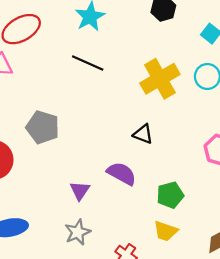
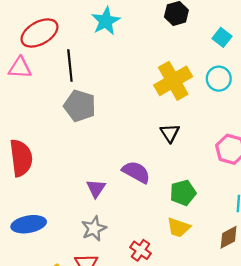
black line: (88, 63) -> (70, 66), moved, turned 60
gray pentagon: (43, 127) -> (80, 106), moved
black triangle: (143, 134) -> (170, 133), moved, turned 36

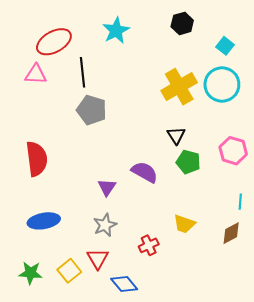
cyan circle: (219, 79) -> (222, 84), size x1.5
green pentagon: (183, 193) -> (188, 162), moved, turned 30
red cross: (141, 250) -> (149, 245), turned 30

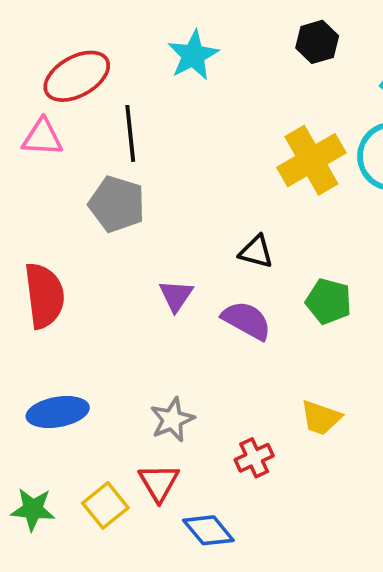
gray pentagon: (92, 110) -> (117, 204), moved
black triangle: (176, 135) -> (256, 252), moved, turned -42
purple triangle: (107, 187) -> (176, 296), moved

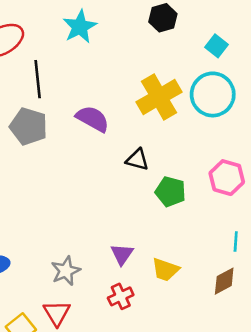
black triangle: (256, 252) -> (137, 160), moved
purple triangle: (176, 296) -> (122, 254), moved
purple semicircle: (247, 320) -> (93, 119), moved

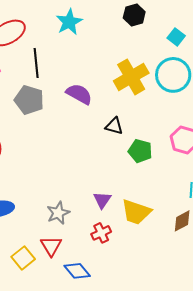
yellow trapezoid: (165, 270) -> (136, 212), size x1.4

